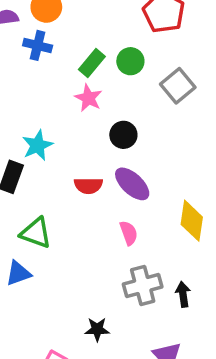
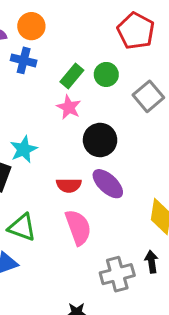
black circle: (123, 135) -> (100, 140), size x1.4
pink semicircle: (129, 233) -> (78, 227), moved, size x1.6
black arrow: (183, 294) -> (151, 262), moved

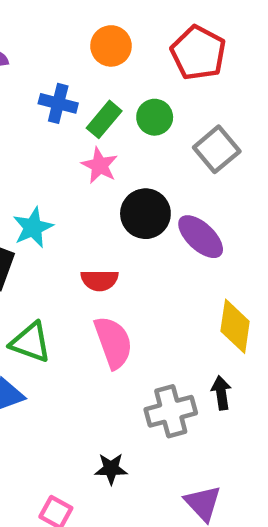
orange circle: (31, 26) -> (111, 46), moved
blue cross: (24, 60) -> (58, 103), moved
purple ellipse: (108, 184) -> (201, 237), moved

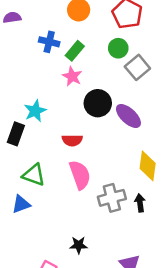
green circle: (155, 117) -> (118, 48), moved
gray cross: (171, 411) -> (112, 198), moved

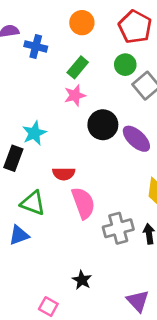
blue cross: (49, 42) -> (36, 46), moved
pink star: (72, 76) -> (75, 95), turned 30
red semicircle: (72, 140) -> (64, 174), moved
black star: (79, 245) -> (82, 280), turned 30

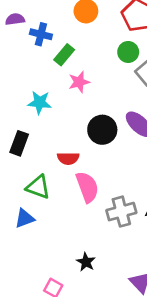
green rectangle: (78, 67) -> (64, 55), moved
black circle: (103, 125) -> (102, 130), moved
cyan star: (34, 133) -> (40, 102), moved, turned 30

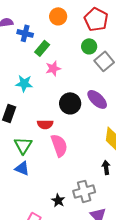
green triangle: (38, 187) -> (23, 145), turned 42
gray cross: (121, 212) -> (84, 191), moved
blue triangle: (25, 218) -> (22, 168), moved, turned 42

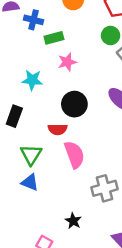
green rectangle: (42, 48) -> (54, 38), turned 35
black circle: (70, 103) -> (74, 104), moved
gray cross: (84, 191) -> (104, 188), moved

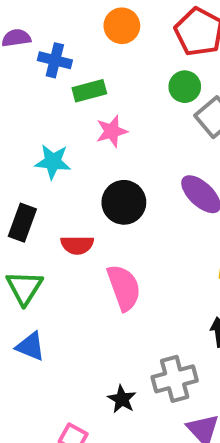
red semicircle: (58, 129) -> (77, 245), moved
green triangle: (31, 155) -> (24, 288), moved
blue triangle: (30, 182) -> (31, 346), moved
gray cross: (104, 188) -> (175, 379), moved

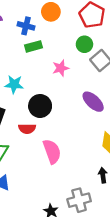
blue cross: (55, 60) -> (26, 26), moved
pink star: (112, 131) -> (61, 68), moved
black circle: (124, 202) -> (40, 106), moved

